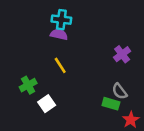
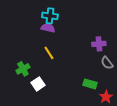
purple cross: (122, 54) -> (99, 44), turned 32
gray semicircle: (120, 91) -> (107, 63), moved

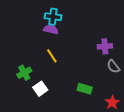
green rectangle: (90, 84) -> (85, 89), moved

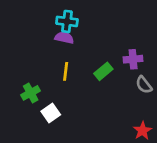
yellow line: (52, 56) -> (66, 71), turned 40
green rectangle: (85, 89) -> (103, 71), moved, turned -56

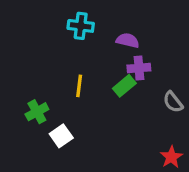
purple semicircle: (64, 38) -> (128, 40), moved
purple cross: (133, 59) -> (139, 68), moved

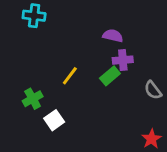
cyan cross: (81, 26) -> (34, 16), moved
yellow line: (79, 86) -> (70, 76), turned 30

